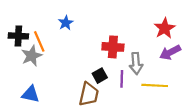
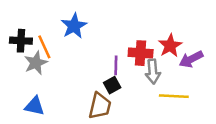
blue star: (66, 23) -> (74, 26), size x1.5
red star: (165, 28) -> (170, 46), moved
red cross: (113, 47) -> (141, 53), moved
purple line: (122, 79) -> (116, 65), moved

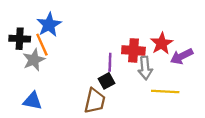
blue star: (74, 26) -> (49, 25), moved

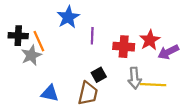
blue star: (49, 25) -> (68, 17), moved
purple line: (110, 62) -> (92, 36), moved
gray arrow: (145, 68) -> (135, 78), moved
blue triangle: (33, 101) -> (50, 93), moved

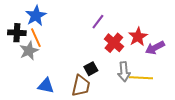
blue star: (68, 17) -> (36, 16), moved
purple line: (92, 36) -> (98, 22), moved, turned 35
red cross: (124, 47) -> (114, 43), turned 36

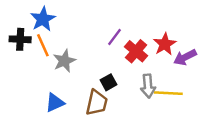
purple line: (98, 22) -> (115, 37), moved
gray star: (29, 51) -> (64, 61), moved
blue triangle: (46, 86) -> (55, 103), turned -36

